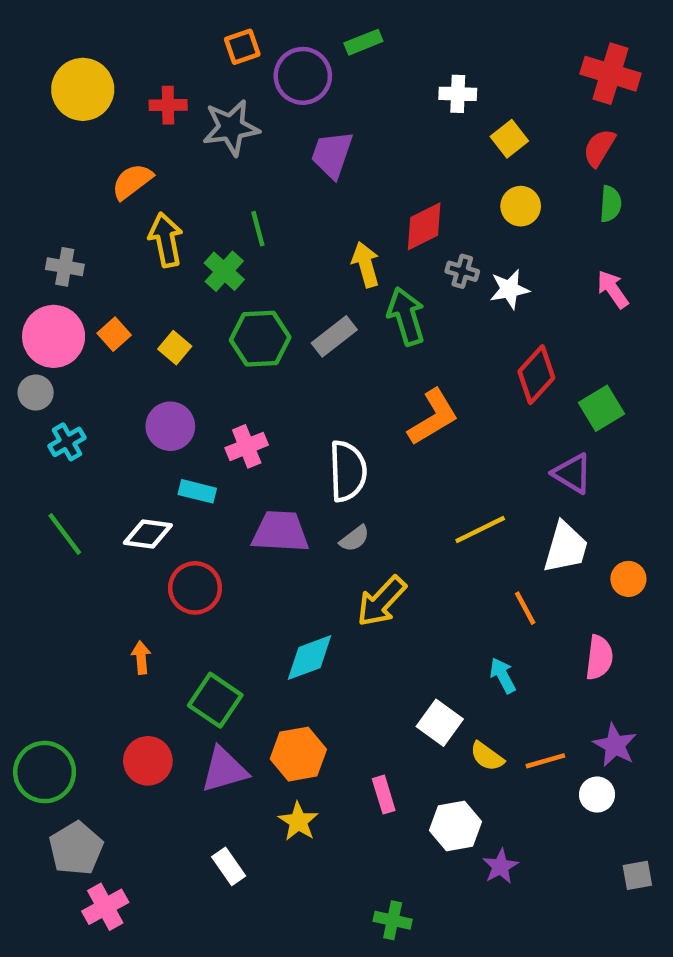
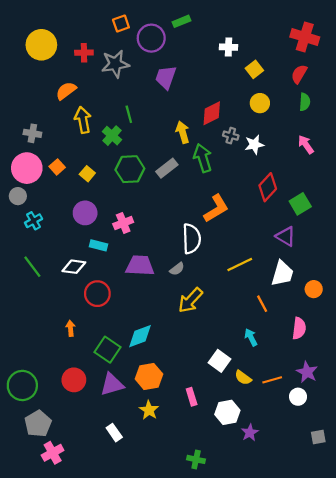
white semicircle: (348, 471) -> (192, 239), moved
cyan diamond: (310, 658) -> (140, 336), moved

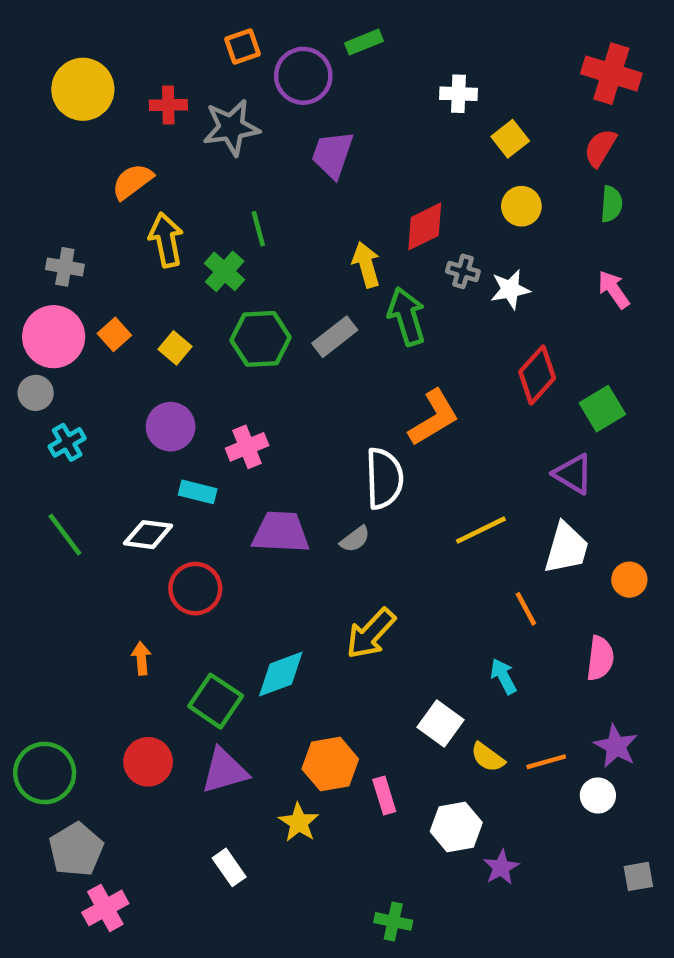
yellow arrow: (190, 300) -> (371, 634), moved
orange hexagon: (149, 377) -> (330, 764), moved

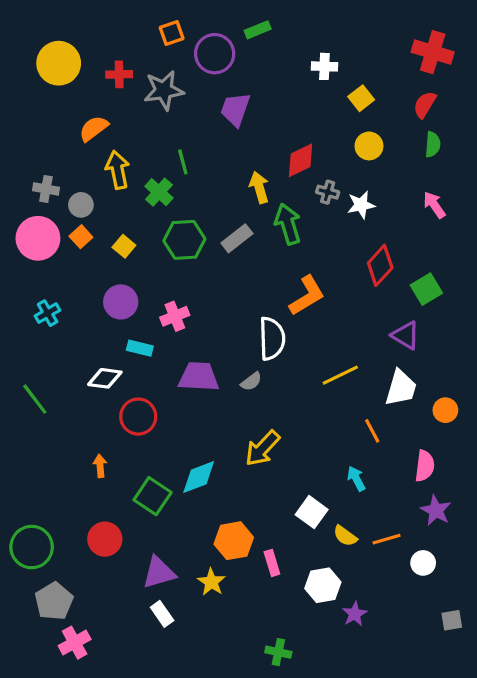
gray circle: (36, 393) -> (81, 205), moved
green line: (65, 535) -> (35, 399), moved
purple star: (616, 746) -> (436, 510), moved
purple triangle: (225, 771) -> (159, 573), moved

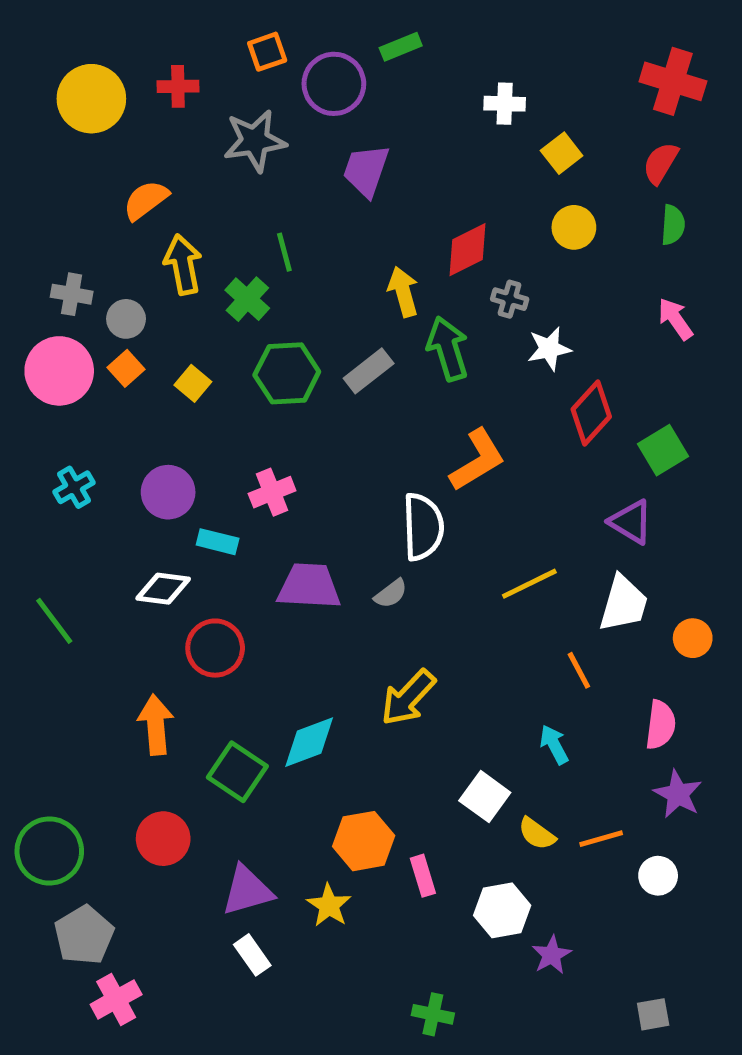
red cross: (119, 74) -> (178, 86), moved
white star: (361, 205) -> (549, 349), moved
purple circle: (121, 302) -> (168, 492), moved
orange arrow: (100, 466) -> (156, 725), size x1.6
gray square: (452, 620) -> (653, 1014), moved

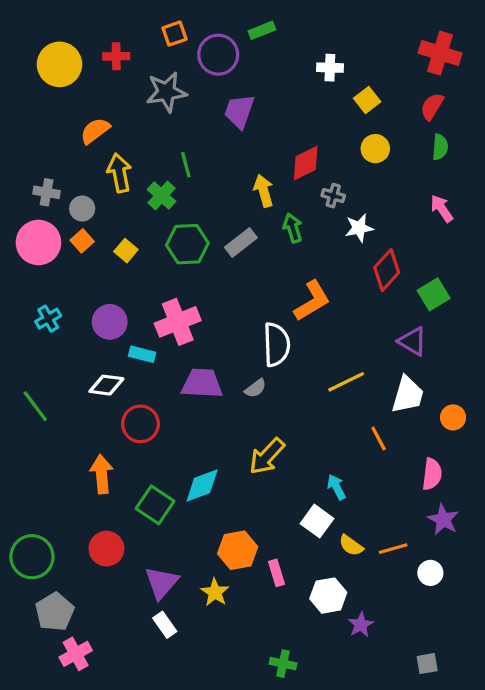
green arrow: (448, 349) -> (293, 228), size x0.7
pink cross: (272, 492) -> (178, 322), size x1.5
cyan arrow: (554, 745) -> (336, 487), moved
purple triangle: (247, 891) -> (162, 583), turned -33

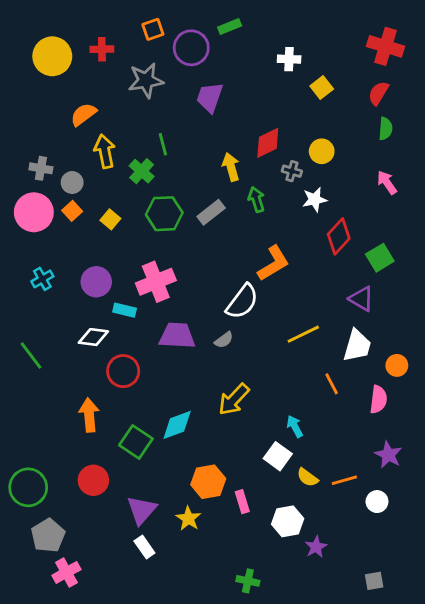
yellow circle: (375, 149) -> (322, 151), moved
white semicircle: (277, 345) -> (242, 302), turned 39
pink semicircle: (432, 474) -> (378, 399), moved

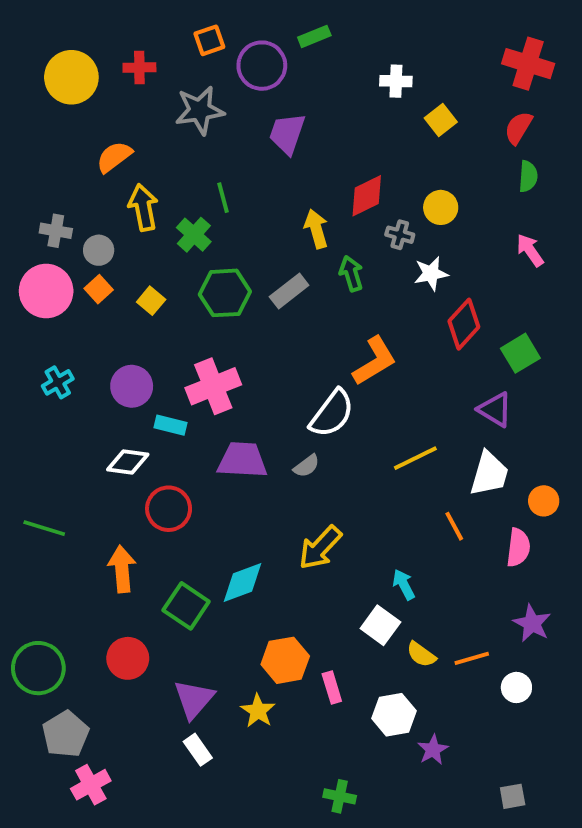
green line: (31, 355) -> (44, 528), moved, turned -36

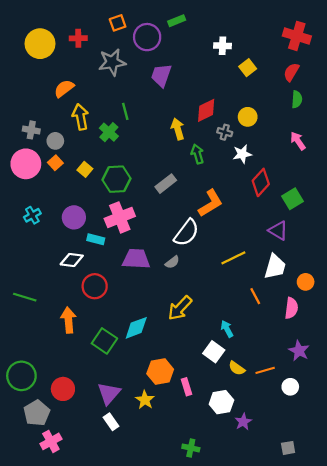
gray rectangle: (289, 291) -> (166, 184), moved
green hexagon: (225, 293) -> (117, 179), moved
red circle: (128, 658) -> (63, 389), moved

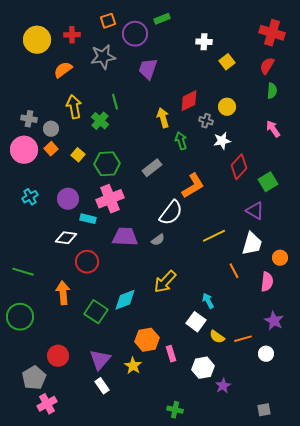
orange semicircle: (64, 88) -> (63, 70), moved
green circle: (21, 376) -> (20, 317), moved

